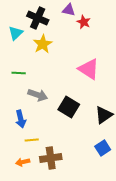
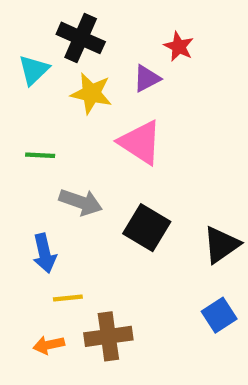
purple triangle: (69, 10) -> (147, 78), moved, turned -40
yellow star: (43, 44) -> (91, 93), turned -30
pink triangle: (89, 69) -> (140, 142), moved

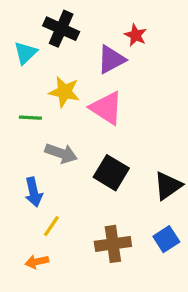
purple triangle: (147, 78) -> (111, 59), size x1.4
yellow star: (91, 93) -> (64, 92), moved
yellow line: (68, 298) -> (51, 226), turned -50
brown cross: (108, 336) -> (113, 244), moved

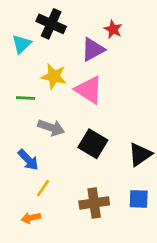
blue arrow: (34, 192) -> (28, 160), turned -30
blue square: (166, 239) -> (139, 199), turned 35

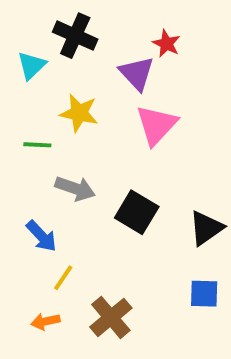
purple triangle: (93, 49) -> (137, 73), turned -45
pink triangle: (89, 90) -> (157, 125), moved, turned 40
brown cross: (94, 203) -> (111, 317), moved, turned -32

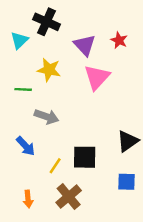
red star: (166, 44) -> (119, 40), moved
black square: (137, 212) -> (85, 157), moved, turned -30
yellow line: (63, 278) -> (55, 166), moved
orange arrow: (45, 321) -> (28, 199), turned -84

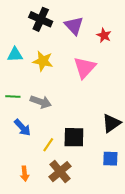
cyan triangle: (19, 40) -> (15, 55), moved, turned 42
purple triangle: (85, 45) -> (74, 26), moved
green line: (23, 89) -> (13, 96), moved

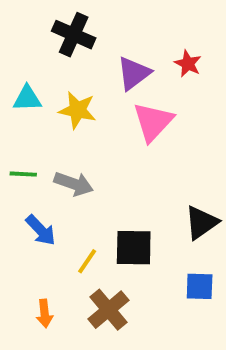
purple triangle: (74, 26) -> (134, 73), moved, turned 36

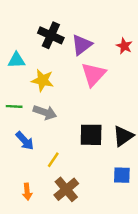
black cross: (74, 35) -> (51, 35), moved
red star: (188, 64) -> (124, 46), moved
yellow star: (77, 110) -> (43, 80), moved
black square: (134, 248) -> (91, 135), moved

